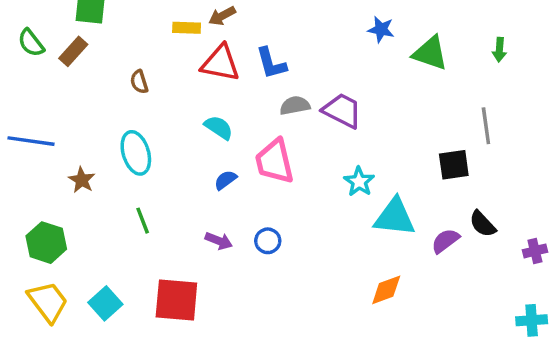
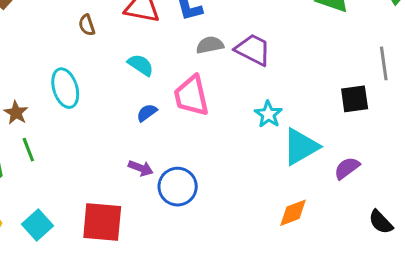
brown semicircle: (139, 82) -> (87, 25), moved
cyan triangle: (395, 217) -> (301, 147), turned -36
green line: (143, 221) -> (28, 150), moved
black semicircle: (483, 224) -> (381, 222), moved
blue circle: (268, 241) -> (178, 187), moved, size x1.6

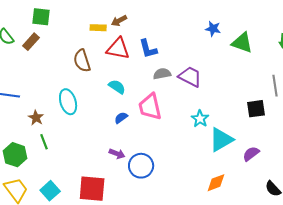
brown semicircle: (87, 25) -> (82, 61), size x1.6

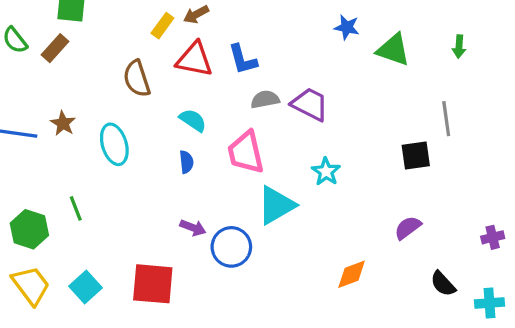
yellow rectangle: (98, 28) -> (162, 26), turned -56
brown star: (36, 118) -> (63, 123), moved
blue semicircle: (121, 118) -> (186, 162), moved, turned 120
cyan triangle: (221, 140) -> (276, 205), moved

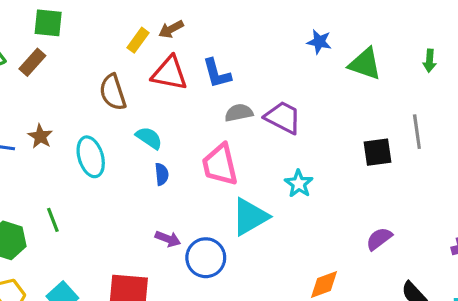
cyan semicircle: (193, 120) -> (149, 138), moved
black square: (416, 156) -> (378, 152), moved

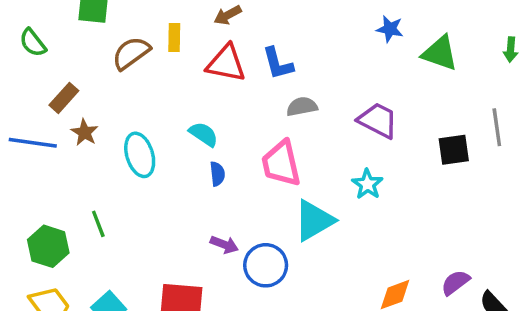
yellow rectangle: (138, 40) -> (174, 38), moved, turned -35
brown rectangle: (32, 62) -> (64, 98), moved
brown semicircle: (113, 92) -> (131, 53), moved, turned 72
purple trapezoid: (283, 117) -> (378, 120), moved
purple semicircle: (379, 239) -> (455, 283), moved

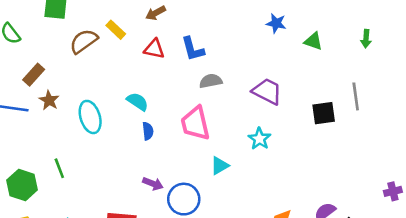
yellow rectangle: (174, 38) -> (116, 30), turned -48
green triangle: (440, 53) -> (313, 41), size x0.7
red triangle: (226, 63) -> (154, 49), size x0.7
cyan triangle: (314, 220) -> (220, 166), size x0.6

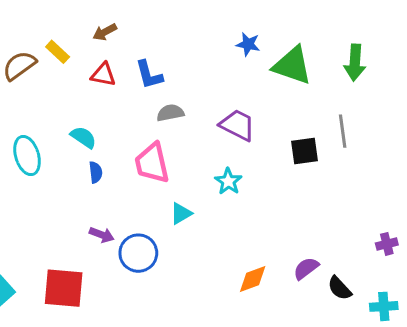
green arrow: (366, 39) -> (355, 63), size x1.6
green triangle: (313, 41) -> (292, 66), size x1.8

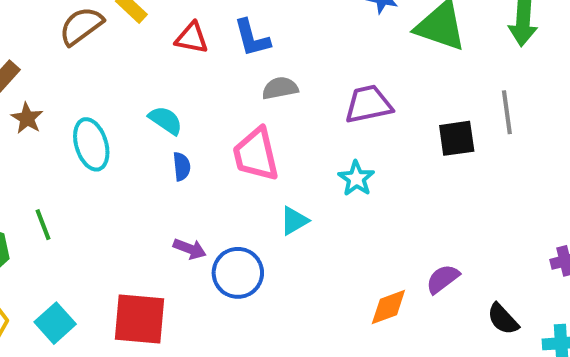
purple trapezoid: (237, 125) -> (368, 104), turned -39
purple semicircle: (306, 268) -> (443, 279), moved

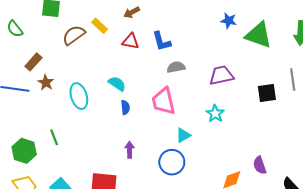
purple arrow: (190, 249) -> (129, 150), turned -112
blue circle: (238, 273) -> (172, 162), moved
purple semicircle: (443, 279) -> (260, 165), turned -72

